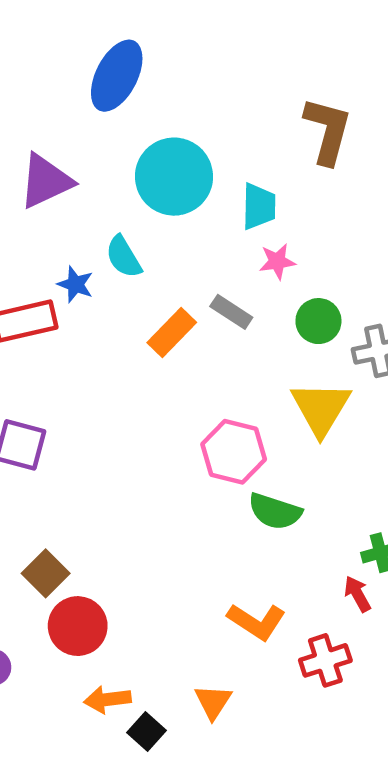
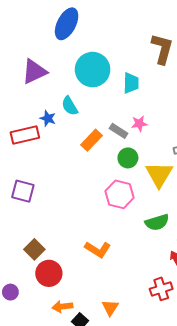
pink star: (277, 261) -> (139, 124), moved
green circle: (318, 321) -> (128, 158), moved
green semicircle: (275, 511) -> (157, 222), moved, turned -35
orange L-shape: (257, 621) -> (98, 249), moved

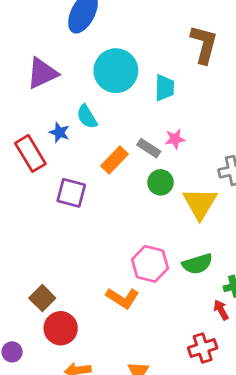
red rectangle: (25, 135) -> (30, 153), turned 72
purple square: (23, 191) -> (71, 193), moved
pink hexagon: (120, 194) -> (150, 264), moved

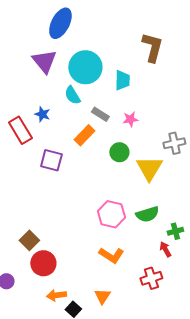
purple triangle: (42, 73) -> (44, 61), moved, turned -44
cyan semicircle: (87, 117) -> (72, 95), moved
gray rectangle: (149, 148) -> (100, 114), moved
orange L-shape: (122, 298) -> (111, 255), moved

